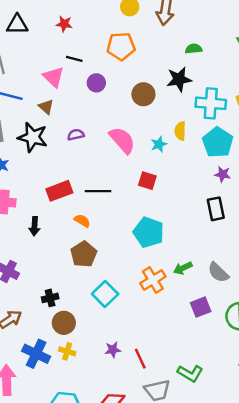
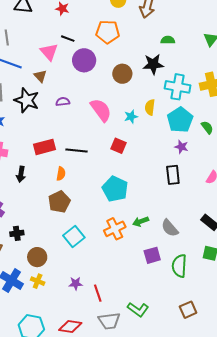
purple circle: (96, 83) -> (84, 60), size x1.5
orange semicircle: (82, 221) -> (61, 174), turned 64
black cross: (50, 298) -> (17, 233), moved

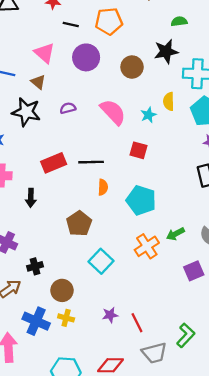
black line: (68, 39) -> (71, 25), moved
orange semicircle: (61, 174) -> (103, 187), moved
green L-shape: (138, 309) -> (186, 335), turned -75

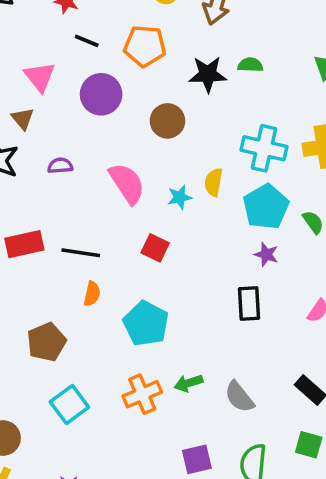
black star: (166, 51) -> (208, 74), moved
purple square: (194, 271) -> (197, 459), moved

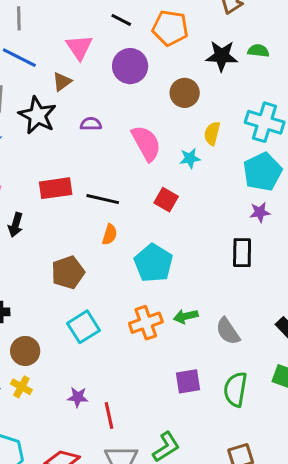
brown triangle: (23, 119) -> (62, 82), turned 30
yellow semicircle: (214, 182) -> (212, 133), moved
purple star: (266, 254) -> (260, 212), turned -30

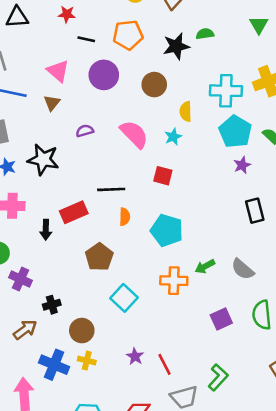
black star: (37, 115) -> (43, 160), moved
red rectangle: (56, 188) -> (74, 212), moved
black rectangle: (242, 253) -> (255, 211), moved
orange cross: (146, 323) -> (174, 281), turned 36
purple star: (78, 397) -> (135, 356), turned -30

